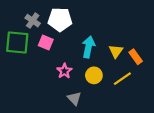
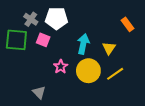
orange rectangle: (136, 57) -> (127, 24), moved
yellow circle: (94, 75) -> (88, 71), size x1.5
gray triangle: (74, 98) -> (39, 92), moved

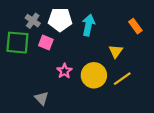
cyan arrow: (83, 44) -> (88, 25), moved

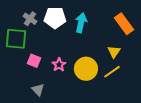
orange rectangle: (135, 26) -> (124, 24), size x1.5
pink square: (46, 43) -> (34, 61), moved
yellow triangle: (116, 51) -> (114, 52), moved

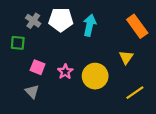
green square: (16, 39) -> (18, 43), size x0.6
yellow line: (112, 72) -> (135, 93), moved
gray triangle: (38, 90) -> (32, 92), moved

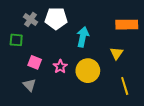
cyan arrow: (90, 25) -> (83, 37), moved
orange rectangle: (137, 26) -> (127, 25), turned -55
yellow line: (135, 93) -> (125, 86), turned -72

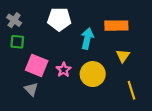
gray cross: (31, 19) -> (14, 20), moved
orange rectangle: (127, 25) -> (116, 26), moved
pink square: (35, 62) -> (37, 65), size x1.5

